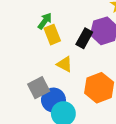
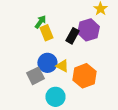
yellow triangle: (65, 64) -> (62, 66), moved
blue circle: (53, 100) -> (47, 63), moved

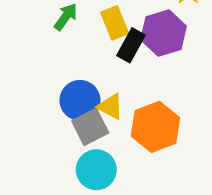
yellow rectangle: (46, 33) -> (115, 23), moved
gray square: (35, 76) -> (90, 127), moved

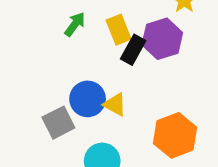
gray square: (90, 127) -> (58, 123), moved
orange hexagon: (155, 127) -> (175, 135), moved

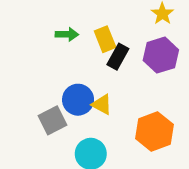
green arrow: (75, 24) -> (67, 34), turned 55
purple hexagon: (162, 39) -> (161, 55), moved

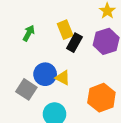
green arrow: (67, 34) -> (29, 33), moved, turned -63
gray square: (53, 120) -> (26, 89), turned -30

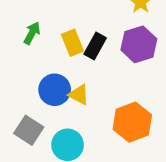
yellow rectangle: (65, 30) -> (72, 43), moved
gray square: (26, 89) -> (29, 130), moved

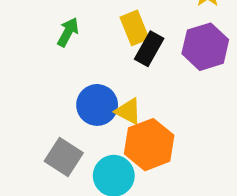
yellow rectangle: (72, 43) -> (135, 28), moved
orange hexagon: (132, 122) -> (149, 145), moved

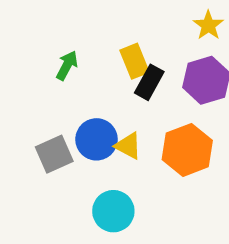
orange hexagon: (149, 145) -> (187, 150), moved
gray square: (64, 157) -> (54, 154), moved, turned 33

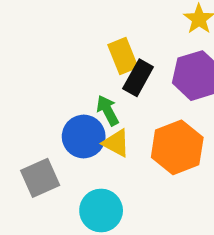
green arrow: (67, 65) -> (108, 110), moved, turned -56
gray square: (54, 154) -> (40, 178), moved

